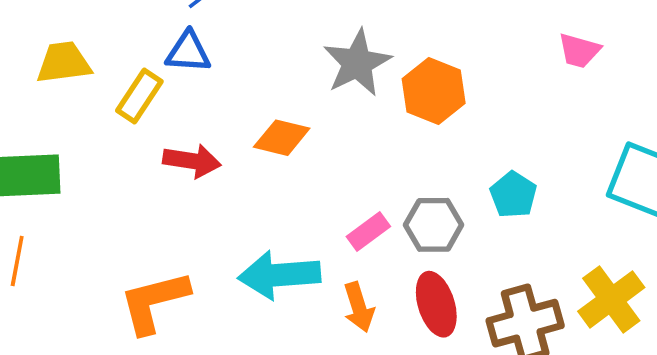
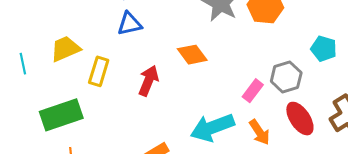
yellow rectangle: (139, 96) -> (99, 71), moved
orange diamond: (282, 138) -> (192, 55), turned 56
red arrow: (192, 161) -> (148, 81), turned -60

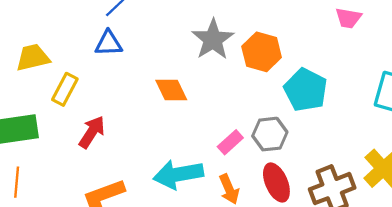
cyan pentagon: (324, 49) -> (306, 90), moved, size x1.5
red arrow: (148, 81) -> (92, 132), moved

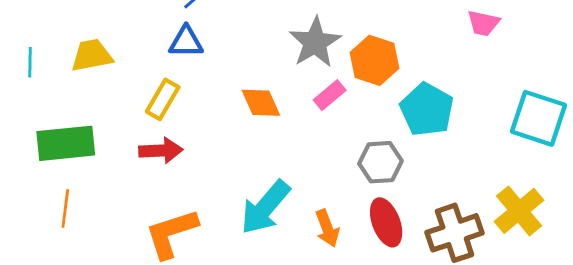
yellow rectangle: (65, 89) -> (163, 99), moved
red arrow: (92, 132) -> (161, 151), turned 52
pink rectangle: (230, 142) -> (330, 95), moved
cyan arrow: (178, 174) -> (265, 207), turned -42

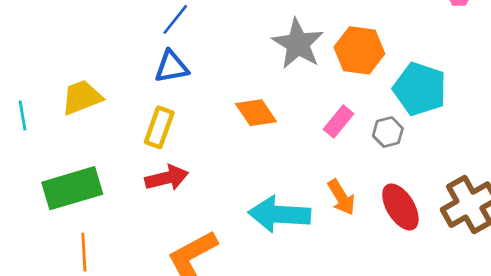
pink rectangle: (330, 95) -> (338, 122), moved
gray hexagon: (380, 162) -> (388, 132), moved, size x0.7
cyan arrow: (265, 207) -> (279, 214), turned 64
orange arrow: (327, 228) -> (341, 197), moved

